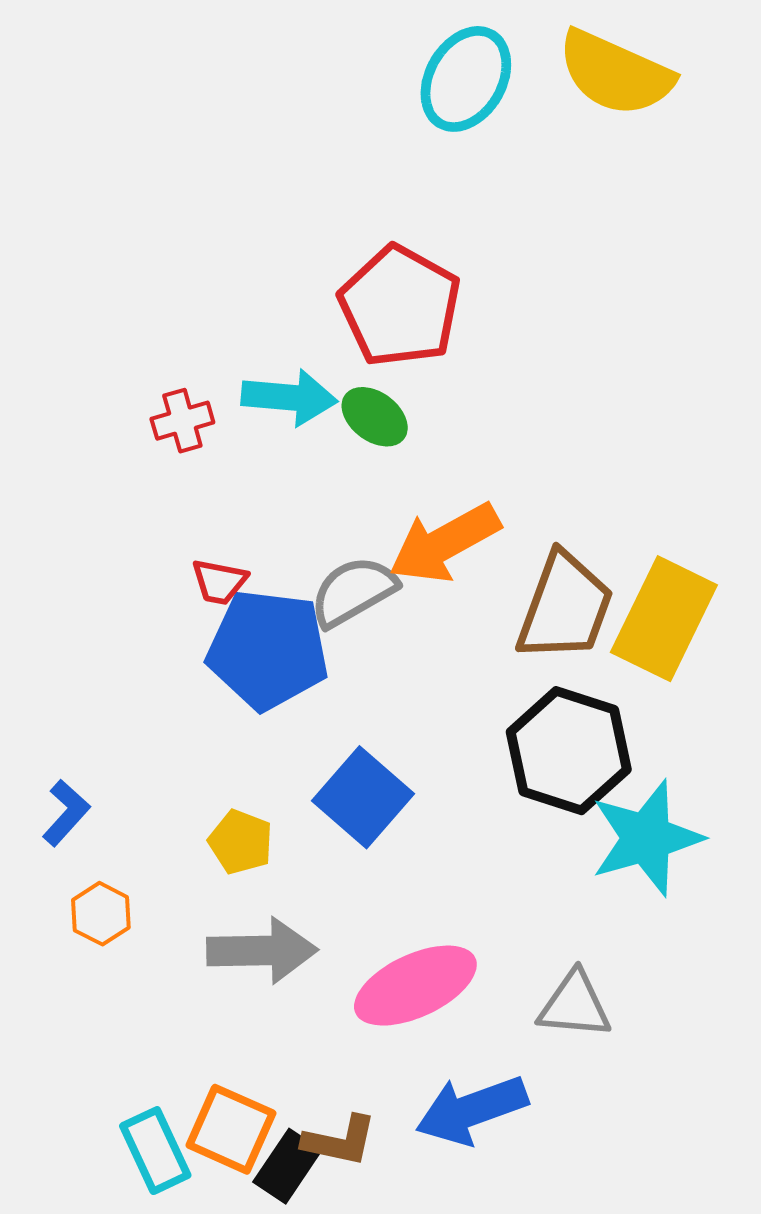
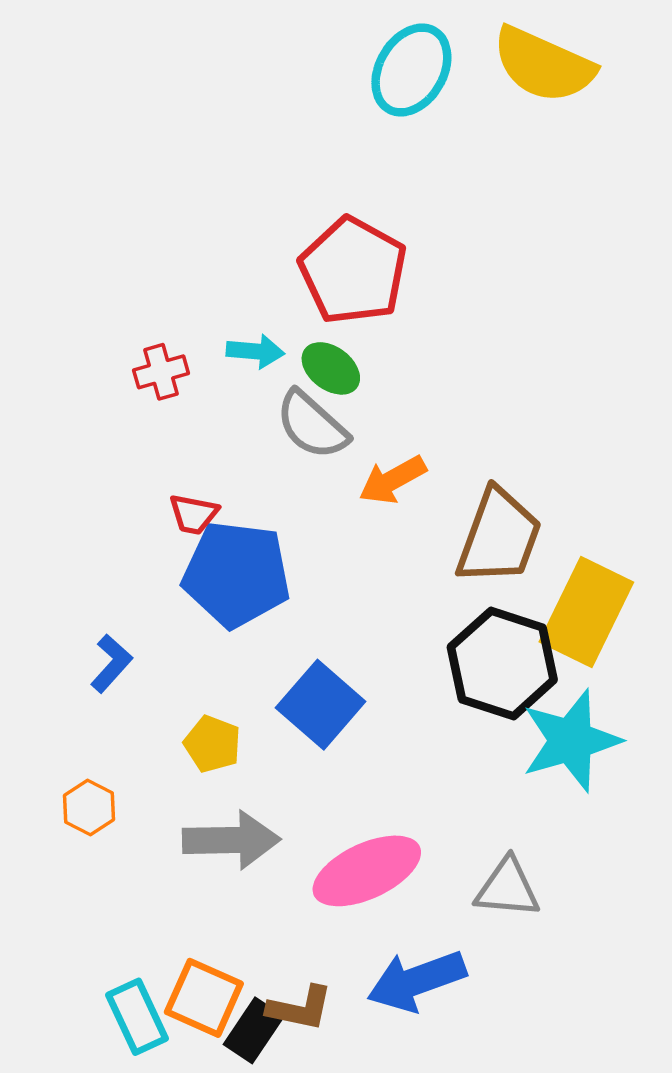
cyan arrow: (289, 397) -> (255, 351), size x0.7
orange arrow: (445, 543) -> (393, 480), size x0.7
gray semicircle: (353, 591) -> (312, 425), moved, turned -108
yellow rectangle: (664, 619) -> (586, 612), moved
blue L-shape: (66, 813) -> (111, 663), moved

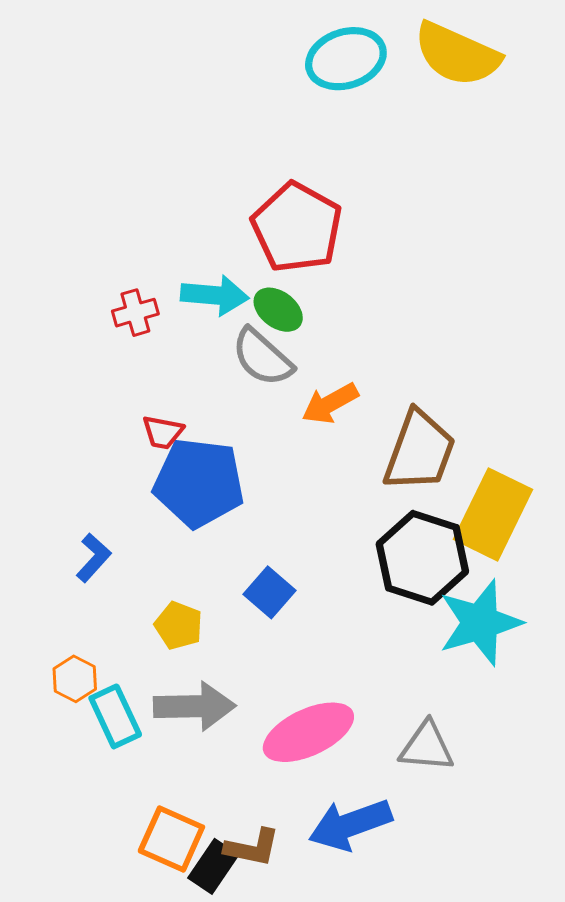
cyan ellipse: (411, 70) -> (346, 59), turned 42
cyan arrow: (255, 351) -> (215, 295), size x1.4
blue square: (321, 705) -> (269, 592), size x0.7
cyan rectangle: (137, 1017) -> (115, 716), moved

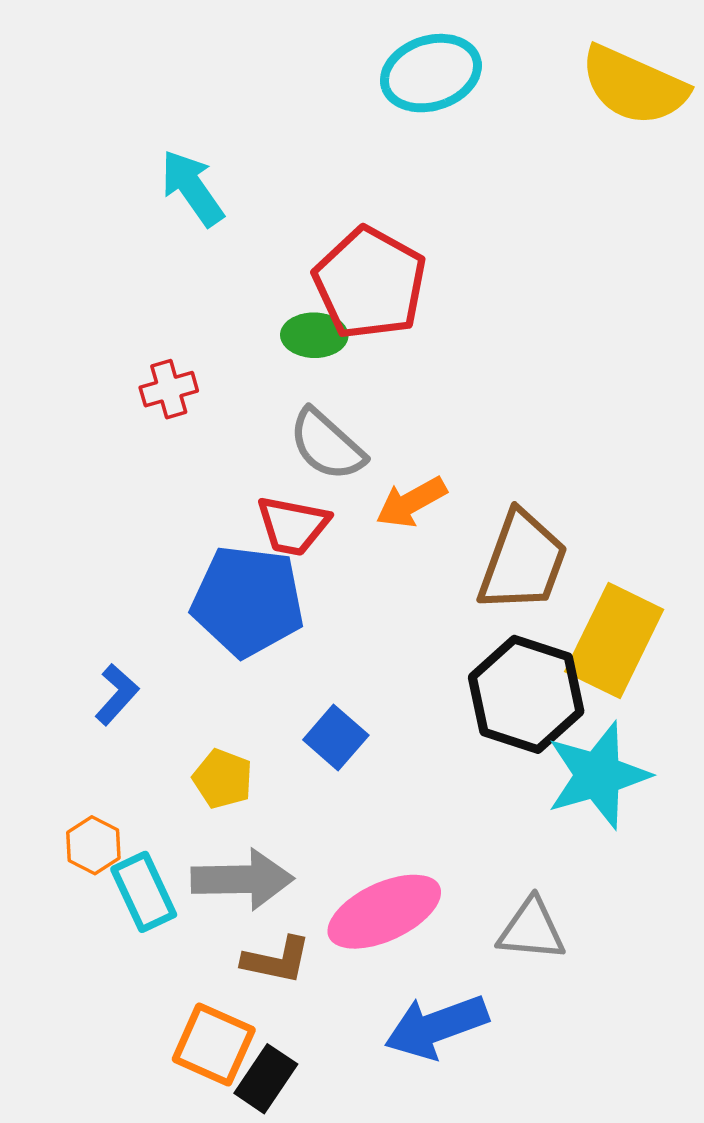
yellow semicircle: (457, 54) -> (634, 86), moved
cyan arrow: (215, 295) -> (192, 188), moved, turned -130
green ellipse: (278, 310) -> (314, 335), moved, turned -36
red trapezoid: (163, 432) -> (293, 526), moved, size x1.4
brown L-shape: (252, 848) -> (277, 960), moved

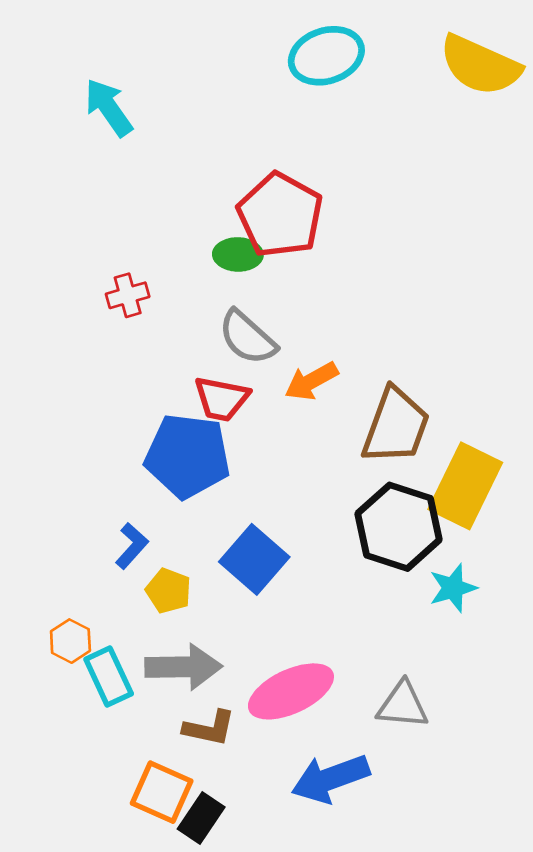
cyan arrow: (192, 188) -> (109, 107), moved
blue L-shape: (117, 694) -> (132, 546), moved
blue square: (336, 737) -> (254, 559), size x1.4
cyan star: (598, 775) -> (453, 588), size x0.6

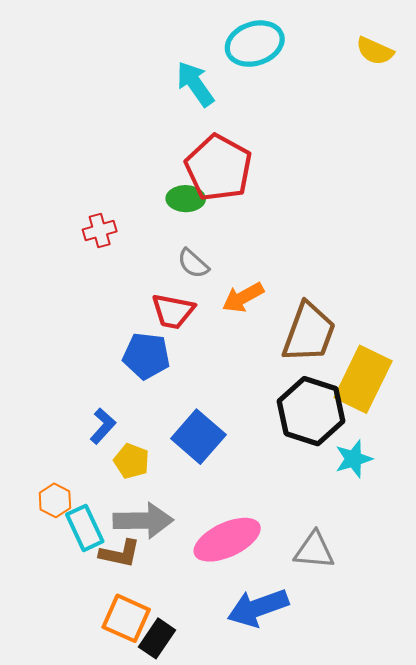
yellow semicircle: (480, 65) -> (375, 51), size x0.6
cyan arrow: (109, 107) -> (195, 84), moved
gray semicircle: (247, 338) -> (193, 263), size x0.7
blue pentagon: (188, 456) -> (146, 356), size x0.7
brown L-shape: (209, 728) -> (120, 553), moved

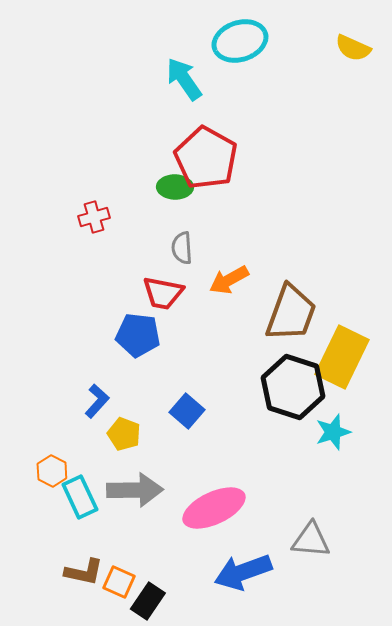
gray semicircle: (193, 263) -> (182, 248), turned 44
blue square: (198, 437) -> (187, 411), size x0.7
gray triangle: (314, 550) -> (311, 540), moved
brown L-shape: (120, 553) -> (84, 572), moved
orange square: (126, 618) -> (119, 582), size x0.7

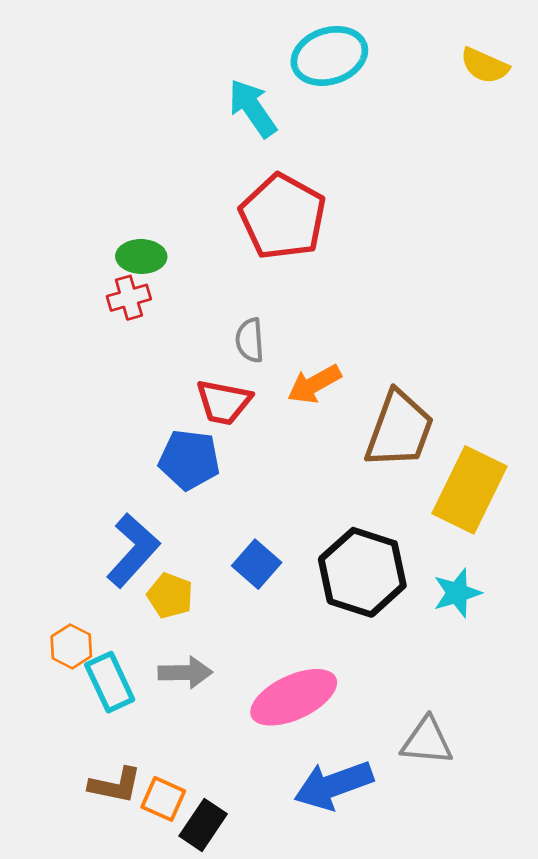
green ellipse: (175, 187) -> (141, 256), moved
black hexagon: (293, 387) -> (362, 572), moved
blue L-shape: (97, 401) -> (133, 550), size x1.6
gray arrow: (135, 490) -> (185, 673), size x0.7

